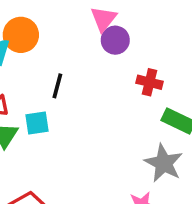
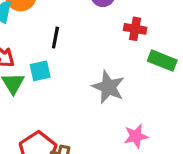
gray star: (164, 163) -> (108, 87), moved

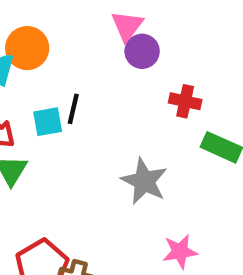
cyan square: (40, 71) -> (48, 122), moved

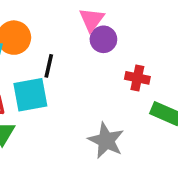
black line: (73, 109) -> (49, 66), moved
cyan square: (48, 122) -> (30, 95), size x1.5

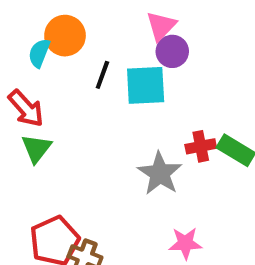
red cross: (137, 78) -> (201, 146), moved, turned -30
cyan square: (30, 95) -> (146, 85), moved

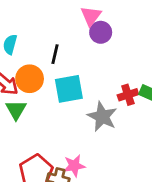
orange circle: (65, 36) -> (30, 79), moved
cyan square: (146, 85) -> (69, 89), moved
pink star: (185, 243) -> (74, 166), moved

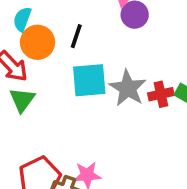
orange circle: (30, 79) -> (38, 42), moved
gray star: (102, 117) -> (128, 88), moved

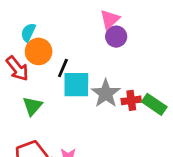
black line: (76, 36) -> (63, 68), moved
green triangle: (22, 100) -> (33, 106), moved

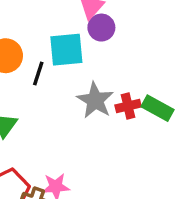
cyan square: (76, 85) -> (66, 50), moved

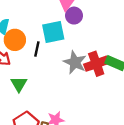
red cross: (128, 106) -> (96, 64), size x1.5

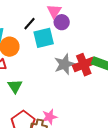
black line: (37, 49) -> (30, 24), moved, turned 32
gray star: (75, 62) -> (64, 64), turned 30

